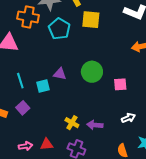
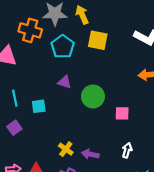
purple triangle: (60, 74) -> (65, 82), moved
white arrow: (128, 118) -> (127, 150), turned -56

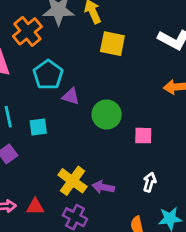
orange cross: (30, 30) -> (27, 31), turned 35
cyan pentagon: (63, 47) -> (48, 75), moved
yellow cross: (66, 149) -> (72, 181), size x1.5

